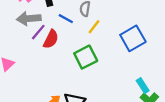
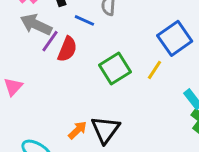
gray arrow: (29, 18) -> (36, 25), turned 35
yellow line: (94, 27) -> (154, 70), moved

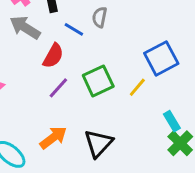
purple line: (50, 41) -> (58, 88), moved
orange arrow: (78, 130) -> (53, 138), size x1.4
black triangle: (105, 130) -> (98, 143), moved

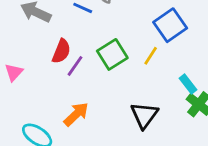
red semicircle: (53, 56) -> (61, 51), moved
black triangle: (98, 143) -> (144, 115), moved

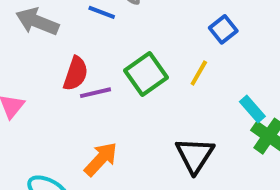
blue square: (170, 25) -> (223, 29), size x0.6
purple line: (75, 66) -> (96, 93), turned 45

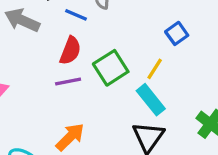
red semicircle: (76, 74) -> (70, 51), moved
cyan rectangle: (252, 109) -> (151, 100), moved, size x1.4

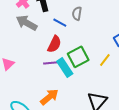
cyan rectangle: (151, 100) -> (65, 67), moved

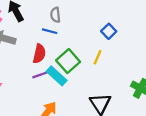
blue line: (60, 23) -> (50, 31), moved

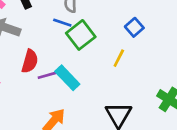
red semicircle: (39, 54) -> (30, 61), moved
green square: (68, 61) -> (81, 35), moved

